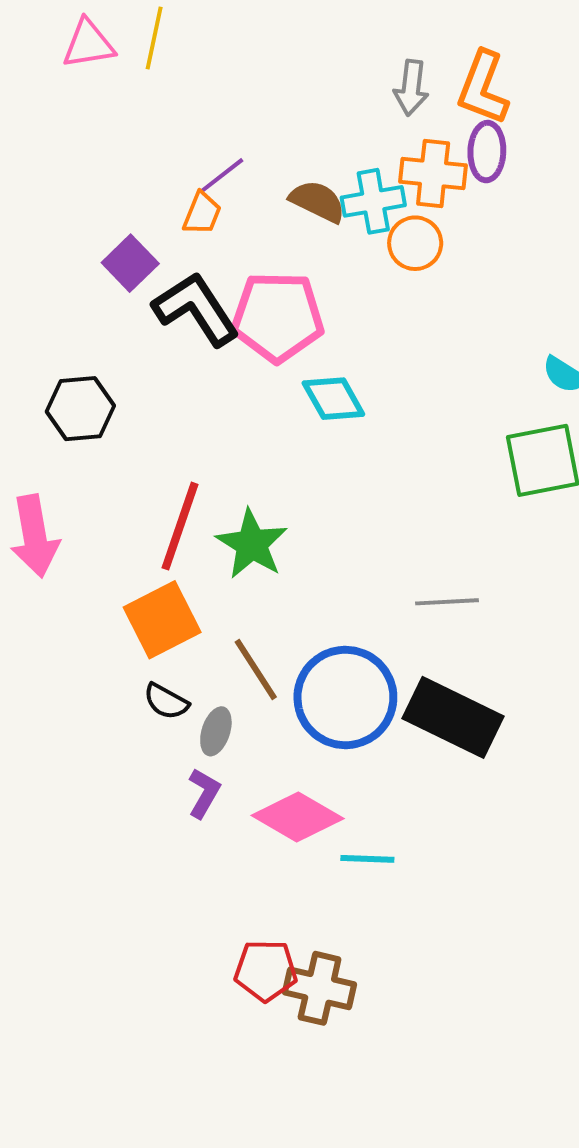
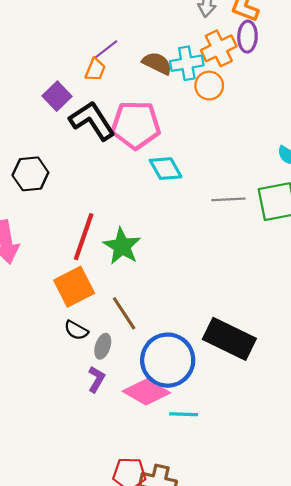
orange cross: (433, 173) -> (219, 48), turned -32
gray line: (447, 602) -> (228, 199), moved
blue circle: (345, 697) -> (168, 360), moved

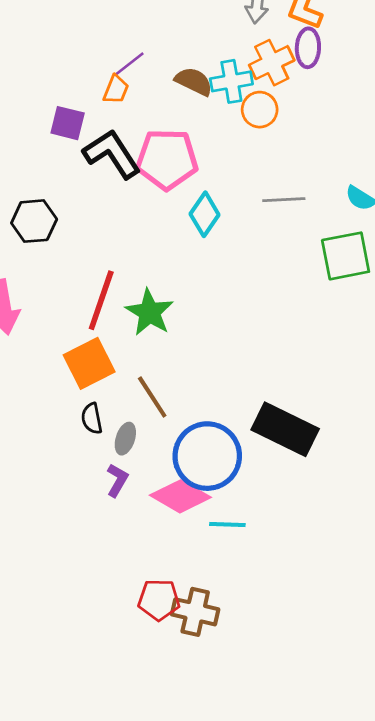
purple square: (57, 96) -> (68, 123), turned -32
cyan diamond: (166, 169) -> (205, 214), turned 64
gray line: (228, 199) -> (284, 200), moved
black semicircle: (76, 330) -> (92, 418), turned 50

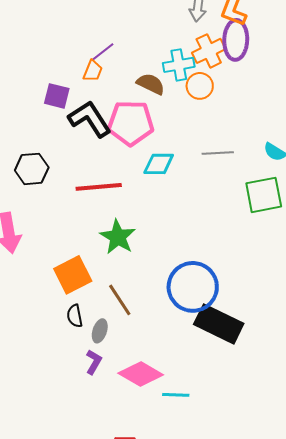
purple ellipse: (308, 48) -> (236, 40), size x1.4
brown semicircle: (194, 81) -> (151, 84), moved
cyan diamond: (205, 214) -> (159, 164), turned 56
red line: (101, 300) -> (99, 187), moved, turned 66
blue circle: (207, 456) -> (193, 287), moved

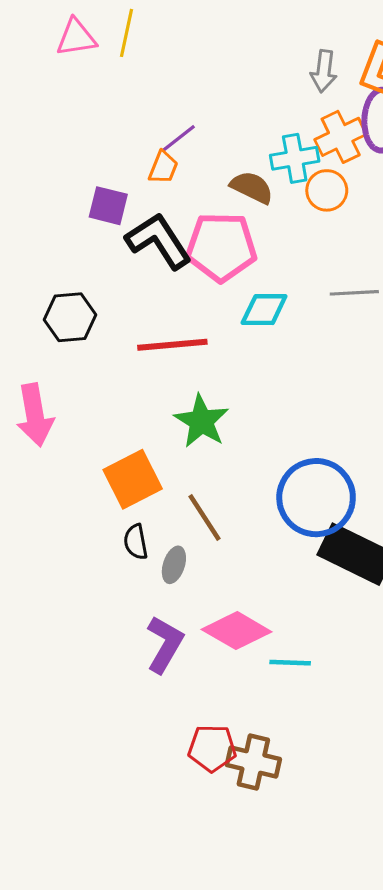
purple L-shape: (94, 362) -> (165, 644), moved, size x1.5

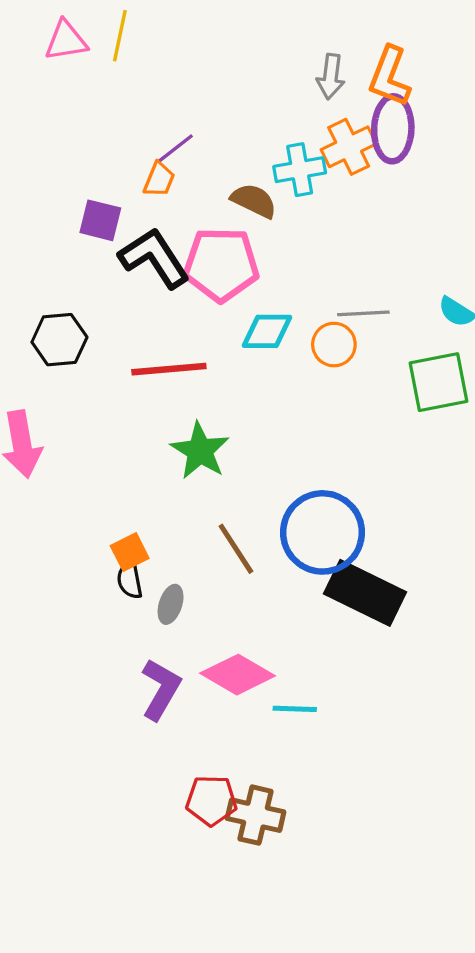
orange circle: (327, 190) -> (334, 345), moved
orange square: (133, 479) -> (130, 552), moved, size x0.6
brown line: (204, 517) -> (236, 549), moved

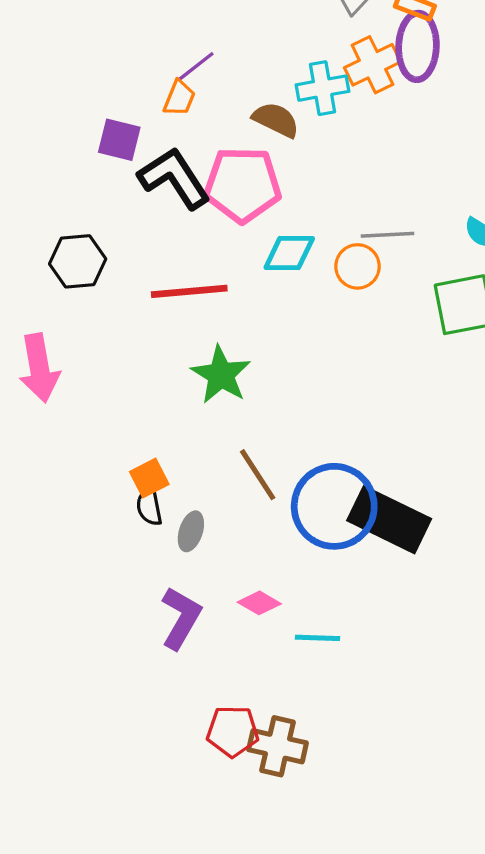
blue circle: (323, 532) -> (334, 506), moved
pink diamond: (238, 675) -> (259, 603), size x0.6

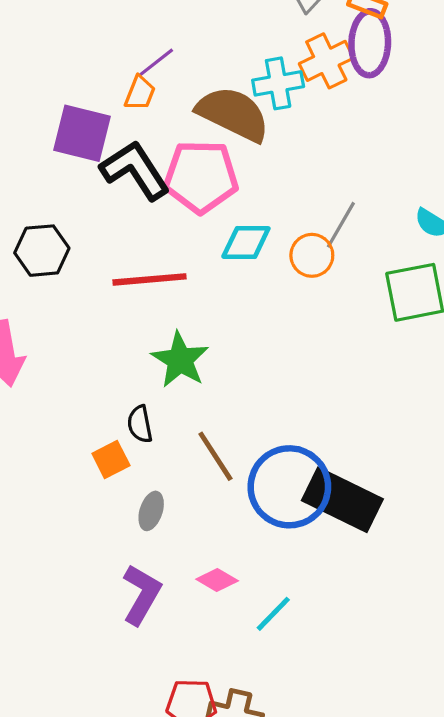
brown semicircle: (276, 120) -> (233, 114), size x1.6
purple square: (119, 140) -> (82, 133), size x1.4
gray line: (388, 235) -> (341, 225), turned -57
black semicircle: (149, 506) -> (140, 424), moved
cyan line: (318, 638) -> (273, 614), turned -48

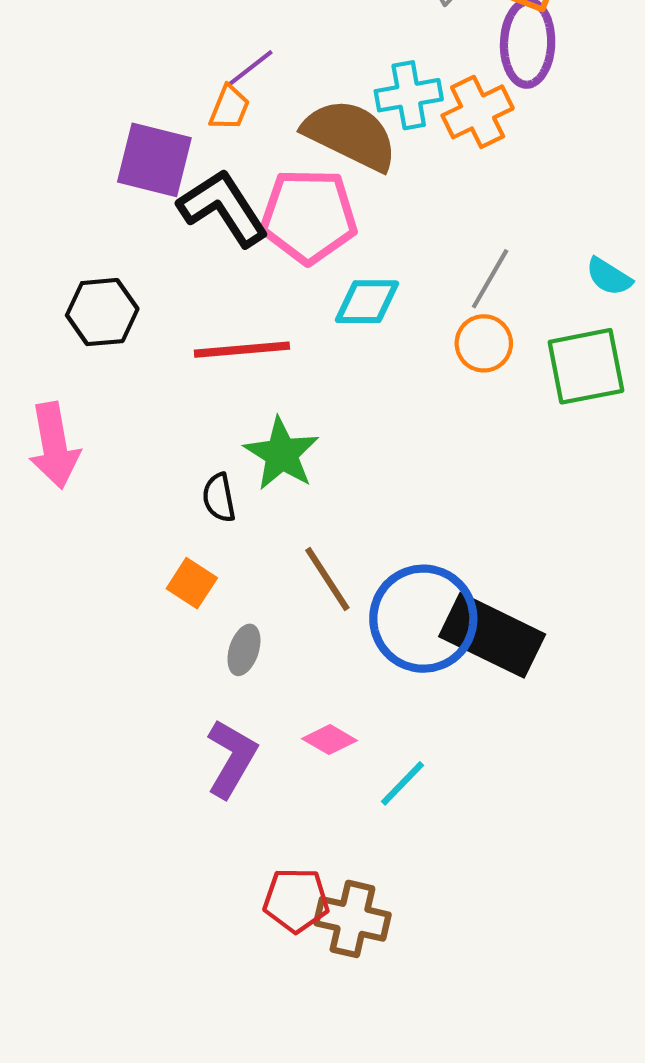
orange cross: (326, 61) -> (478, 112), moved
orange circle: (312, 255) -> (484, 343), moved
black semicircle: (140, 424) -> (219, 498), moved
orange square: (111, 459) -> (192, 583), turned -30

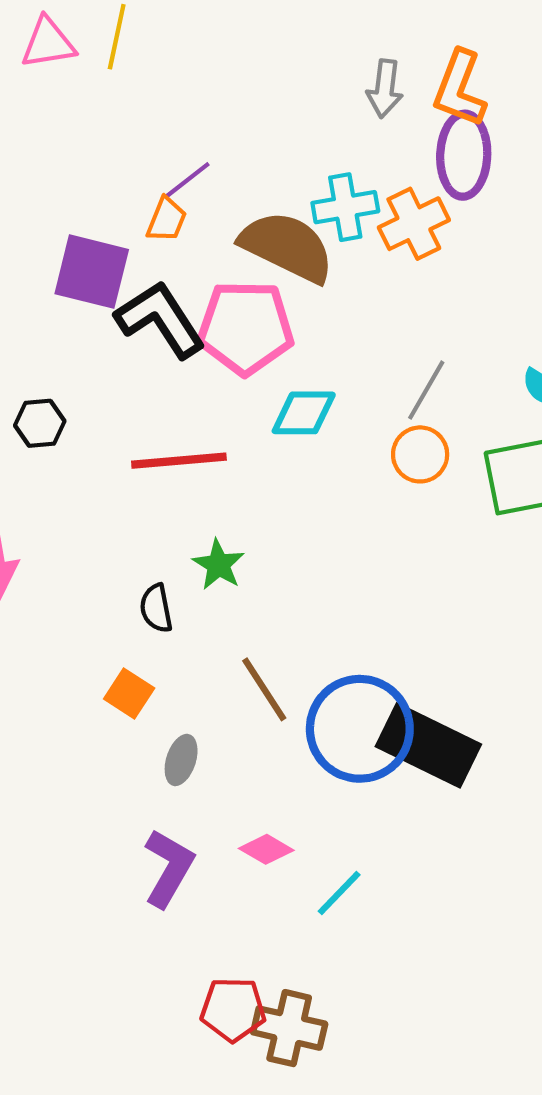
black hexagon: (102, 312) -> (40, 423), size x0.7
green star: (282, 454) -> (218, 565), size x0.7

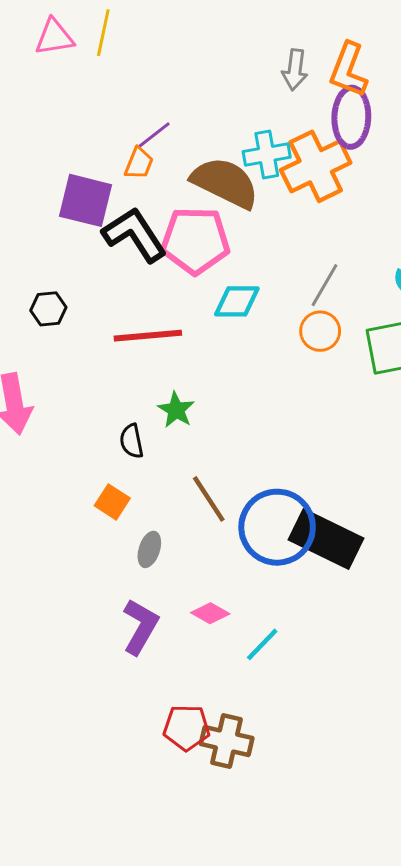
orange cross: (414, 224) -> (316, 166), size x1.4

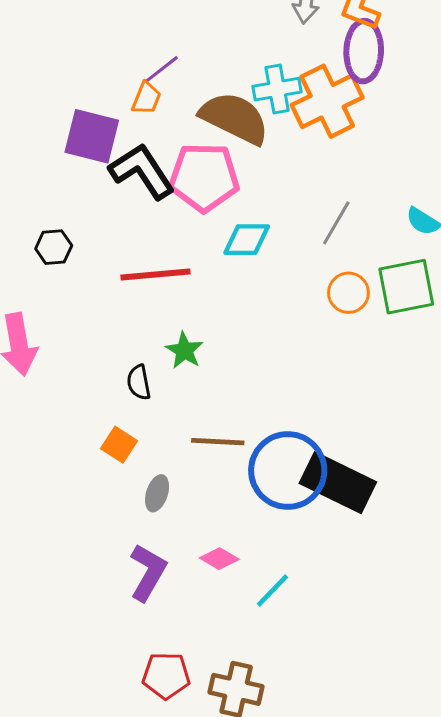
orange circle: (320, 331) -> (348, 293), moved
brown line: (209, 499) -> (218, 442), turned -54
red pentagon: (186, 728) -> (166, 676), moved

